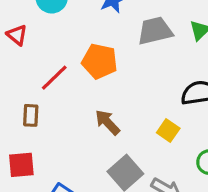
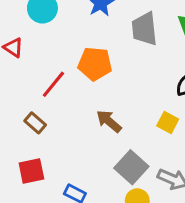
gray trapezoid: (155, 31) -> (144, 29), turned -76
brown rectangle: (31, 115) -> (35, 123), turned -45

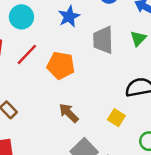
red line: (53, 84) -> (27, 54), moved

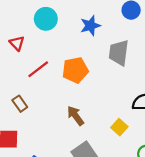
red line: (27, 54) -> (38, 69), moved
orange pentagon: (61, 65) -> (75, 70), turned -30

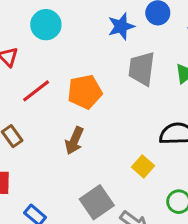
blue star: (90, 26) -> (121, 26), moved
brown arrow: (76, 116) -> (74, 141), moved, turned -120

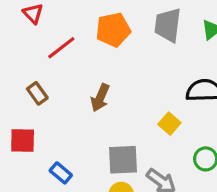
orange pentagon: (85, 92) -> (113, 30), moved
gray square: (97, 202) -> (123, 160), turned 32

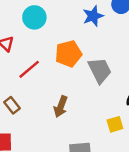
gray trapezoid: (168, 25) -> (100, 70), moved, turned 148
yellow square: (169, 124) -> (115, 124), turned 35

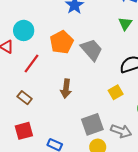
cyan circle: (34, 17) -> (24, 30), moved

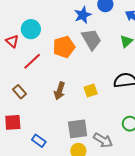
gray trapezoid: (91, 50) -> (91, 39), moved
yellow square: (116, 92) -> (91, 90), moved

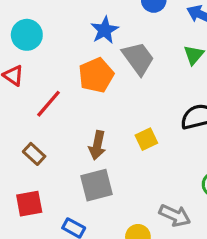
blue star: (83, 15) -> (105, 30), moved
cyan circle: (31, 29) -> (27, 35), moved
gray square: (78, 129) -> (97, 185), moved

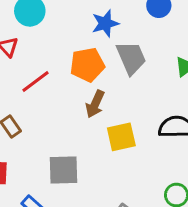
yellow square: (146, 139) -> (121, 137), size x1.4
brown arrow: (97, 145) -> (95, 104), moved

